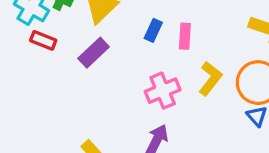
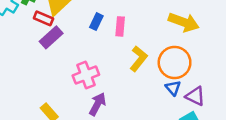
red rectangle: (43, 40) -> (43, 18), moved
pink cross: (163, 91) -> (86, 75), moved

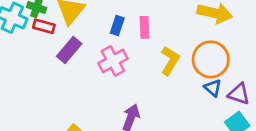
red rectangle: (43, 18) -> (44, 26), moved
pink cross: (86, 75) -> (113, 61), moved

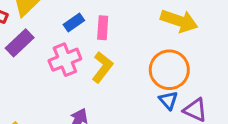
blue rectangle: (117, 25) -> (74, 22), turned 30
yellow L-shape: (170, 61) -> (102, 67), moved

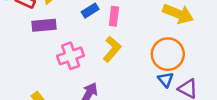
purple rectangle: (20, 43) -> (44, 25), turned 35
pink cross: (65, 60) -> (71, 56), moved

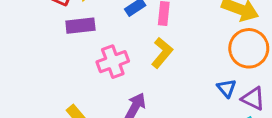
orange circle: (168, 54) -> (249, 48), moved

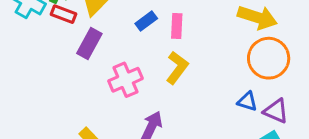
purple rectangle: (80, 26) -> (89, 44), turned -52
blue triangle: (227, 88) -> (247, 101), turned -30

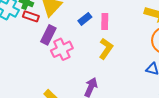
pink cross: (125, 80) -> (62, 49), moved

